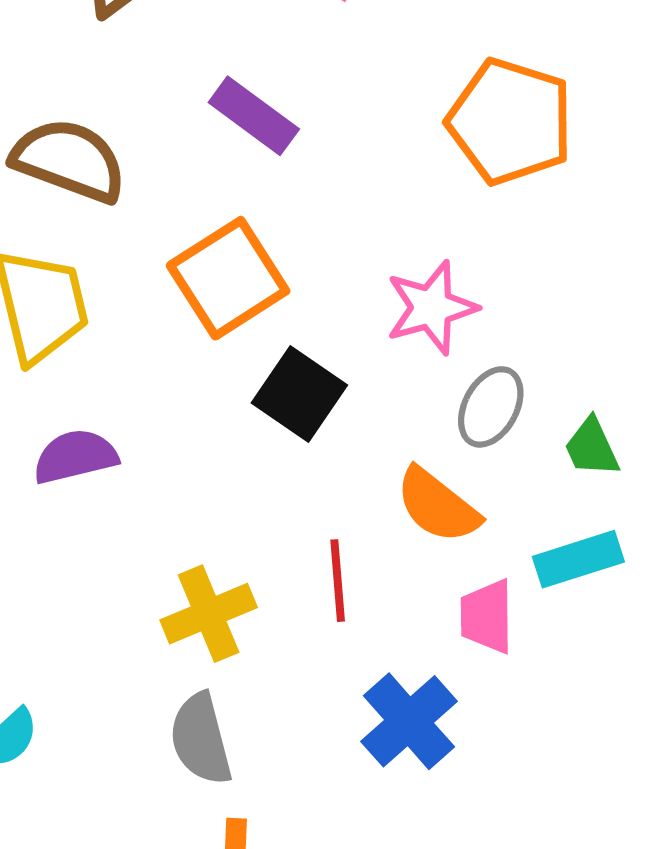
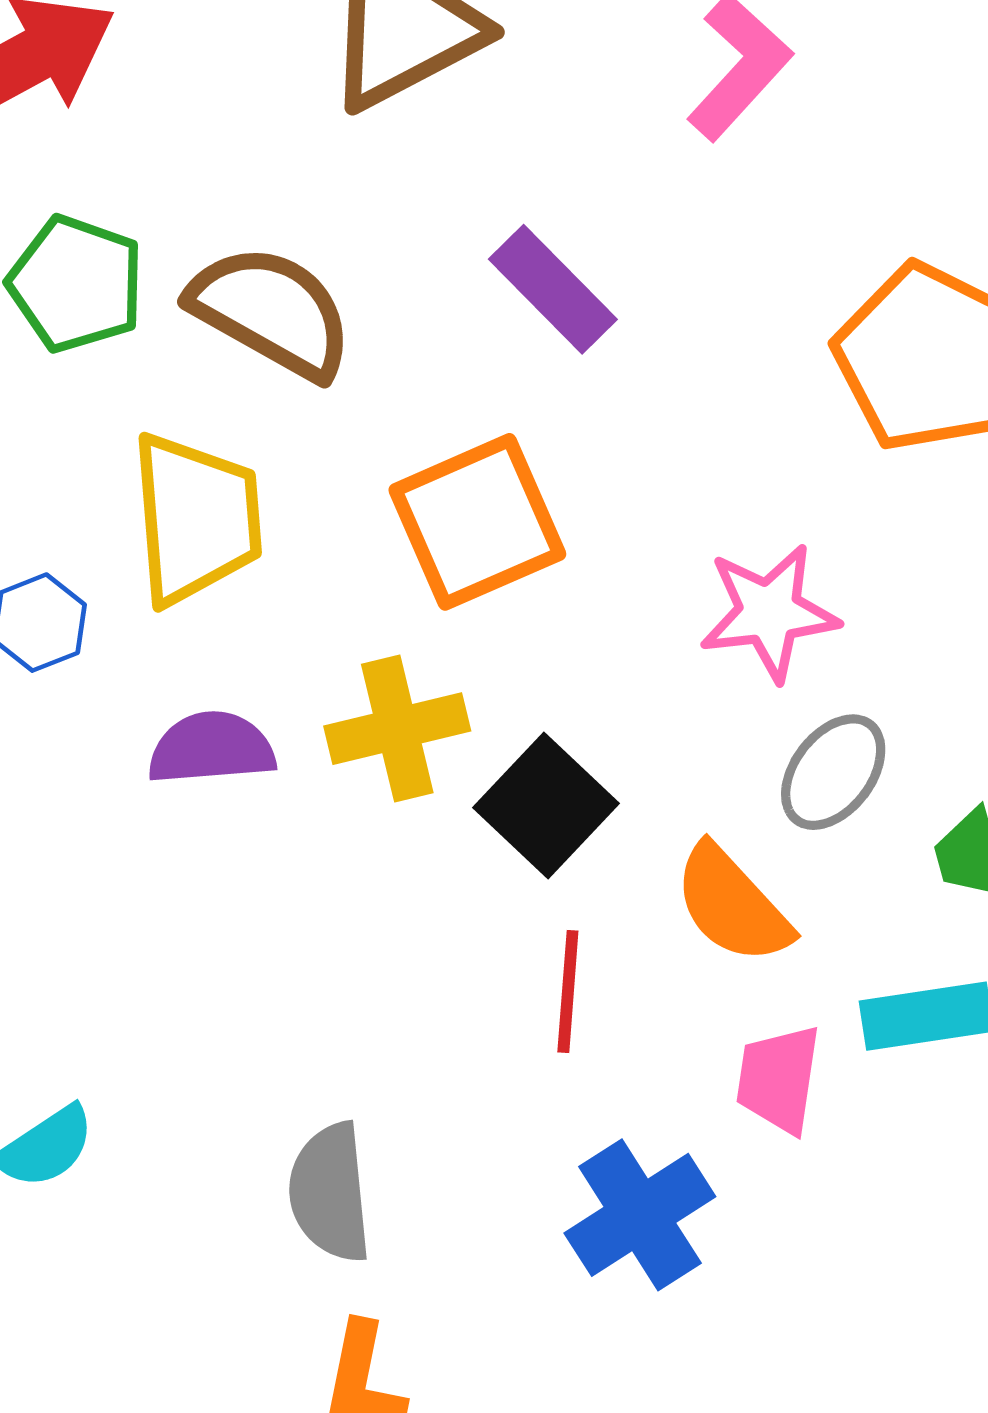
black square: (299, 394) -> (546, 806), moved
yellow cross: (209, 614) -> (397, 729), moved

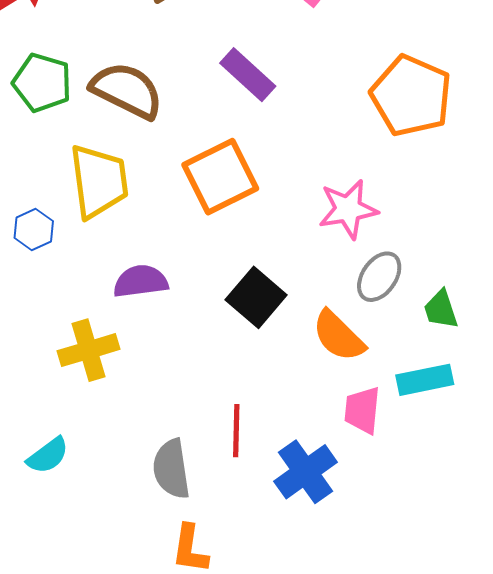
yellow cross: (397, 729) -> (88, 350), moved
purple semicircle: (211, 748) -> (141, 281), moved
red line: (568, 992) -> (236, 431), moved

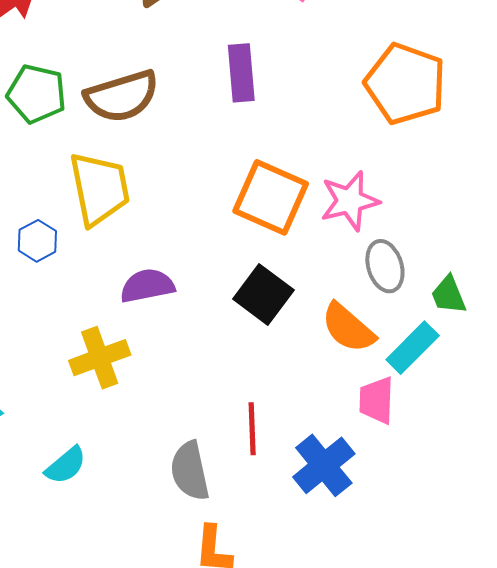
purple rectangle: (248, 75) -> (241, 73), turned 46
brown semicircle: (127, 90) -> (122, 96), turned 140
orange square: (220, 177) -> (271, 197), moved, turned -36
gray ellipse: (379, 277) -> (385, 266), turned -48
cyan rectangle: (425, 380) -> (413, 348), moved, turned -30

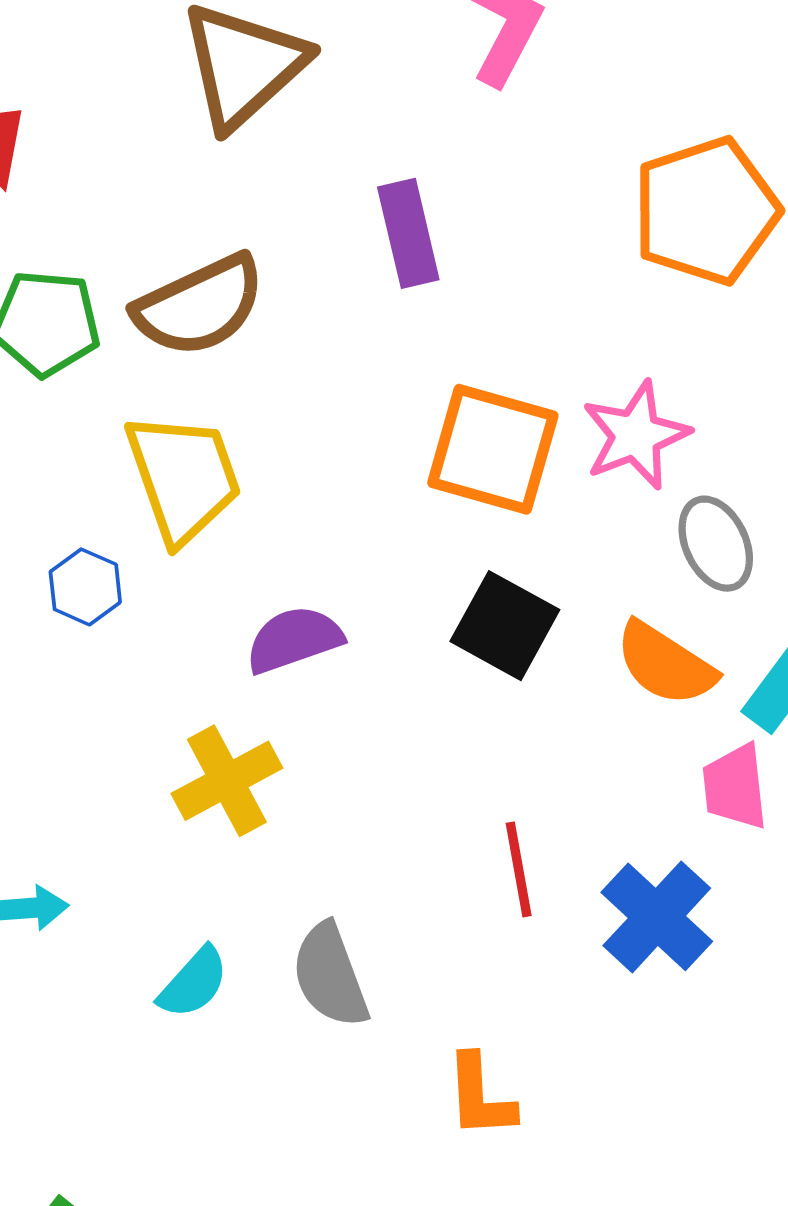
orange pentagon: (405, 84) -> (706, 211), turned -30
gray semicircle: (190, 471) -> (330, 975), moved

